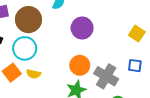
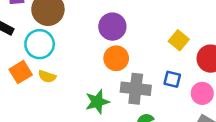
orange circle: (80, 65) -> (116, 58), moved
gray cross: (106, 76) -> (136, 89), turned -30

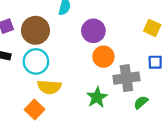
orange square: (21, 72) -> (35, 109), moved
yellow semicircle: (47, 76) -> (49, 87), size x1.5

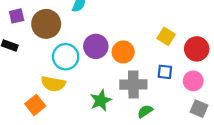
purple circle: (93, 31) -> (96, 46), moved
orange circle: (103, 57) -> (123, 52), moved
cyan circle: (36, 61) -> (66, 57), moved

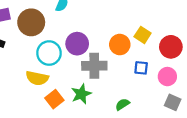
orange circle: (123, 52) -> (120, 45), moved
gray cross: (133, 84) -> (94, 66), moved
orange square: (35, 105) -> (54, 99), moved

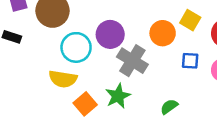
gray cross: (94, 66) -> (132, 61), turned 35

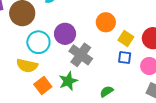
yellow square: (190, 20) -> (126, 39), moved
orange circle: (163, 33) -> (106, 22), moved

